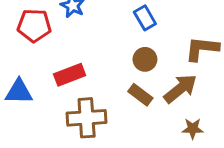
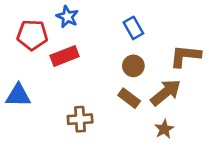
red rectangle: (70, 75) -> (65, 56), moved
brown cross: (87, 118) -> (80, 119), size x0.7
brown star: (193, 129) -> (164, 129), moved, turned -30

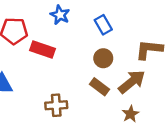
blue star: (67, 17) -> (60, 15), moved
red rectangle: (65, 56) -> (43, 50), turned 40

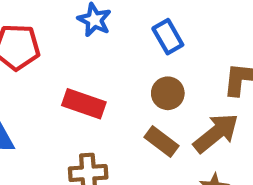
red rectangle: (43, 50) -> (84, 104), moved

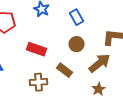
brown rectangle: (162, 141) -> (65, 70), moved

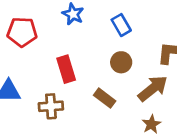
red rectangle: (37, 49) -> (66, 69), turned 54
brown cross: (39, 82) -> (51, 106), moved

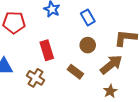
brown cross: (51, 106) -> (35, 78), turned 36

